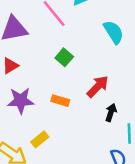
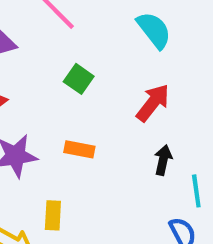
red arrow: (98, 87) -> (153, 103), moved
yellow rectangle: (40, 139) -> (53, 215), turned -42

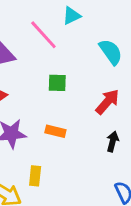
green square: (79, 79) -> (57, 83), turned -36

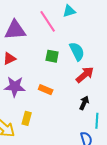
cyan semicircle: (111, 52) -> (77, 51), moved

